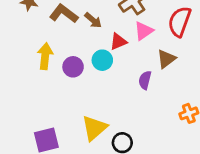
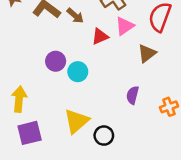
yellow arrow: (45, 56) -> (19, 99), moved
cyan circle: (102, 60) -> (78, 72), moved
purple semicircle: (145, 80) -> (133, 95), moved

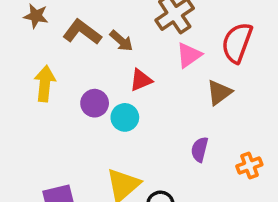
red triangle: (100, 36) -> (141, 80), moved
yellow arrow: (19, 99) -> (45, 84), moved

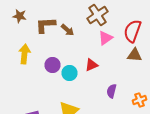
brown L-shape: (82, 32) -> (46, 25), turned -40
red triangle: (141, 80) -> (92, 65), moved
brown triangle: (219, 92) -> (134, 55), moved, turned 42

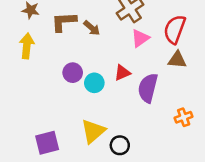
yellow arrow: (24, 54) -> (27, 46), moved
purple semicircle: (112, 91) -> (148, 88), moved, size x1.6

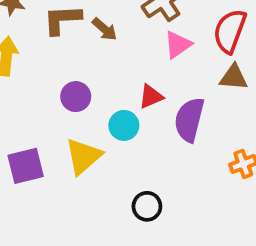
cyan circle: (94, 83) -> (124, 125), moved
yellow triangle: (93, 131) -> (83, 156), moved
purple square: (47, 143) -> (26, 166), moved

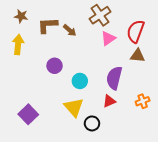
red triangle: (151, 97) -> (109, 101), moved
yellow triangle: (83, 156) -> (74, 107), moved, turned -30
purple square: (26, 166) -> (28, 114), moved, turned -30

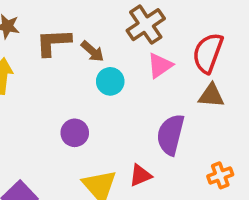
purple circle: (55, 66) -> (75, 133), moved
cyan circle: (80, 81) -> (110, 81), moved
red triangle: (109, 101) -> (140, 175), moved

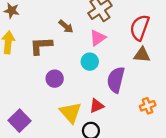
brown L-shape: (53, 42) -> (41, 46), moved
pink triangle: (160, 65) -> (98, 38), moved
cyan circle: (110, 81) -> (90, 62), moved

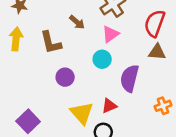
brown L-shape: (41, 46) -> (51, 42), turned -100

